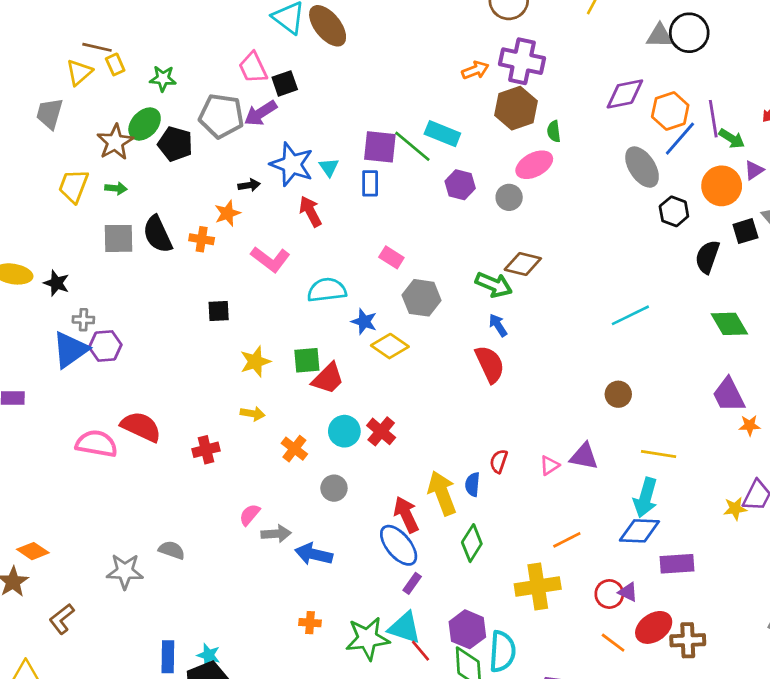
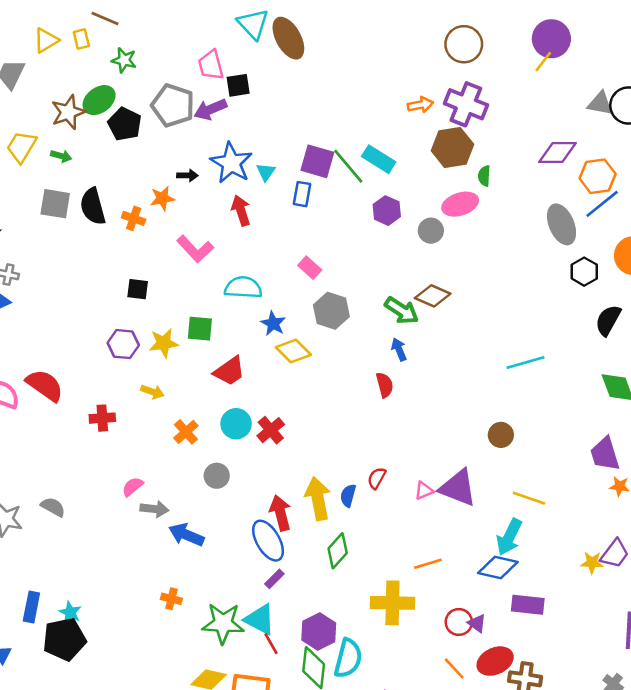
brown line: (97, 47) -> (105, 18), moved
purple hexagon: (105, 346) -> (123, 344), moved
green square: (307, 360) -> (200, 329), moved
red semicircle: (490, 364) -> (385, 385), size x0.7
purple triangle: (584, 456) -> (458, 488), size x1.4

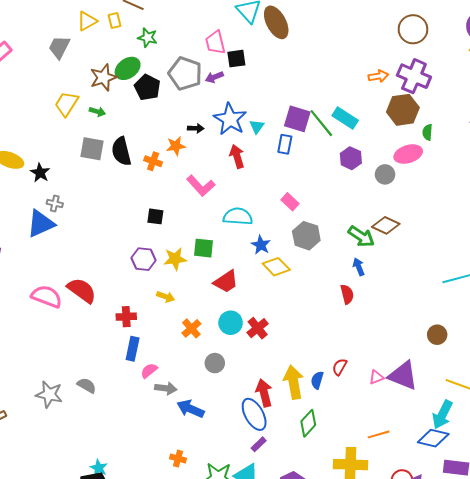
purple arrow: (210, 109) -> (214, 77), size x0.7
blue rectangle: (31, 607) -> (133, 349), moved

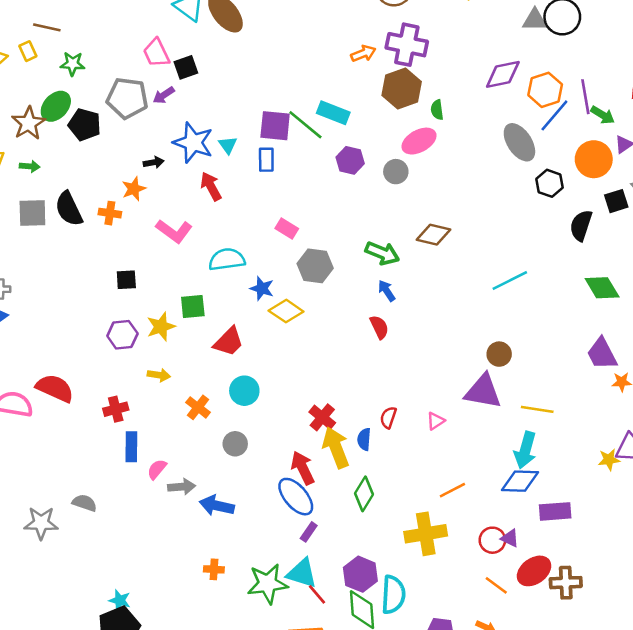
brown diamond: (386, 225) -> (433, 235), moved
red cross: (258, 328) -> (322, 417), moved
purple triangle: (403, 375) -> (483, 391), moved

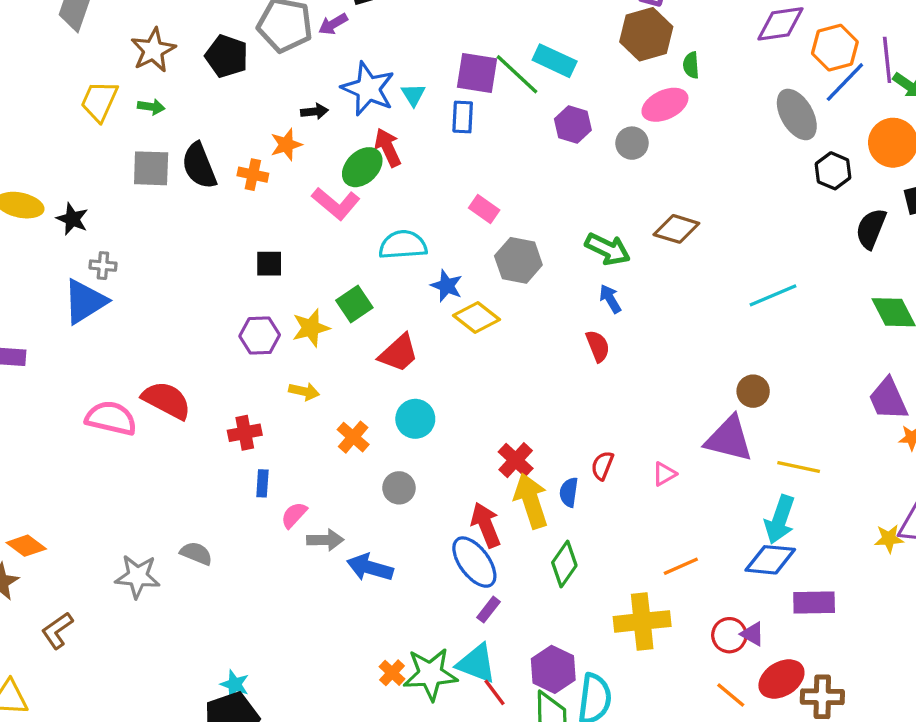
green ellipse: (56, 106) -> (362, 167), moved
green square: (193, 306) -> (354, 304), turned -32
blue rectangle: (131, 447) -> (262, 483), size x0.7
orange cross: (214, 569) -> (392, 673), moved, turned 36

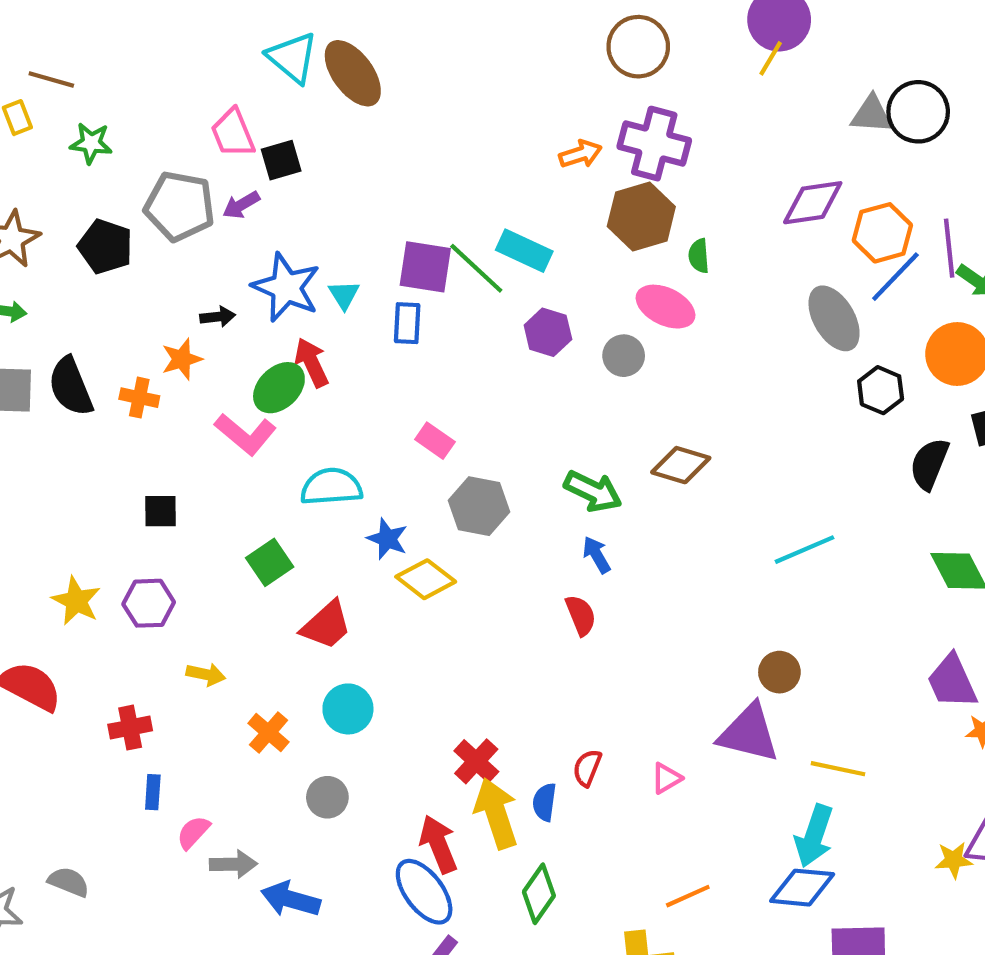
pink ellipse: (665, 105) -> (665, 307), turned 51
yellow star: (311, 328) -> (76, 601), moved, turned -30

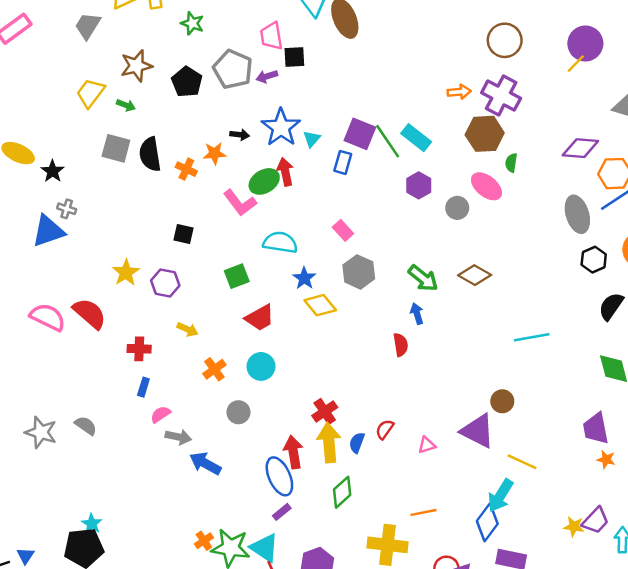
blue diamond: (802, 888) -> (487, 522), turned -72

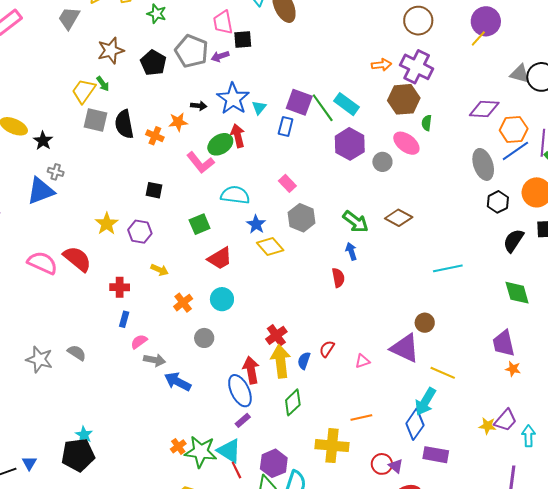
yellow trapezoid: (90, 93) -> (84, 91), moved
green arrow: (126, 105) -> (103, 84), turned 35
purple hexagon: (419, 185) -> (350, 144), size x1.4

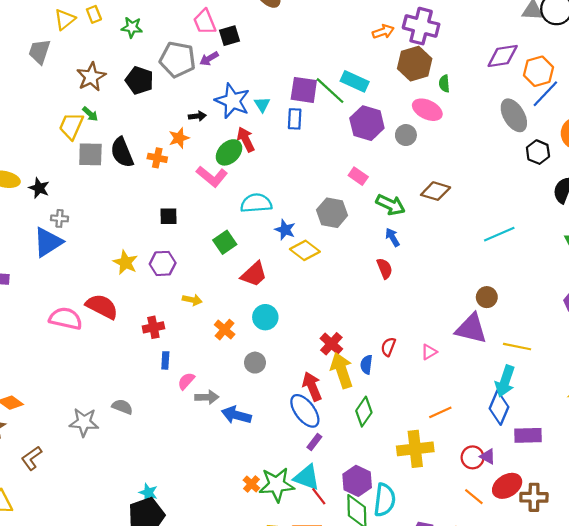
pink rectangle: (287, 183) -> (358, 176), moved

